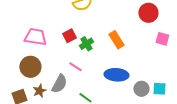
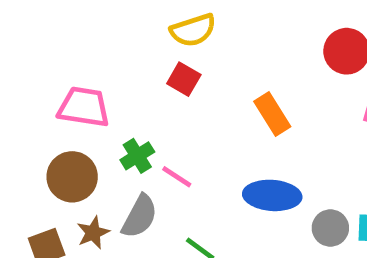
red square: (69, 36) -> (184, 79), moved, turned -32
green cross: (86, 44) -> (137, 156), moved

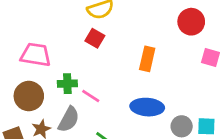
orange rectangle: (272, 114) -> (147, 59), turned 45
green cross: (137, 156) -> (67, 84), turned 30

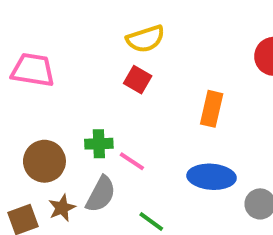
pink trapezoid: (36, 55) -> (33, 70), moved

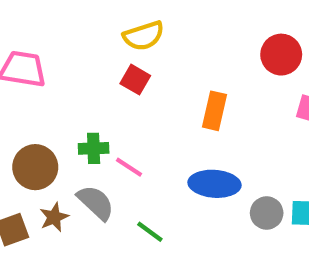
gray semicircle: (101, 194) -> (96, 203), turned -75

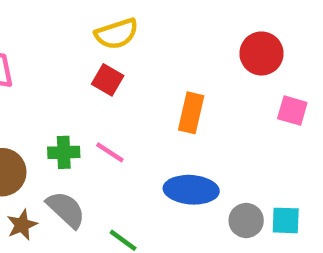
pink line: (129, 167) -> (110, 152), moved

